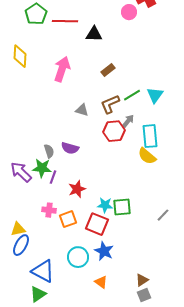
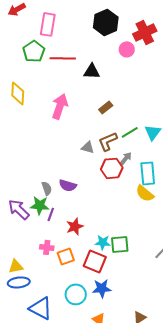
gray triangle: (82, 110) -> (88, 147), moved
blue ellipse: (21, 245) -> (19, 282), turned 55
blue star: (104, 251) -> (102, 288), turned -30

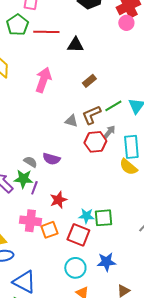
pink circle: (127, 49) -> (126, 23), moved
gray semicircle: (47, 188) -> (30, 162), turned -40
pink cross: (47, 247) -> (30, 221), size x1.5
blue star: (102, 288) -> (106, 262), moved
cyan circle: (76, 294) -> (75, 268), moved

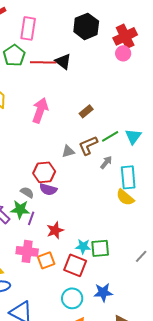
black triangle: (75, 45) -> (63, 61), moved, turned 36
gray triangle: (71, 121) -> (68, 151), turned -32
red hexagon: (95, 142) -> (44, 172), moved

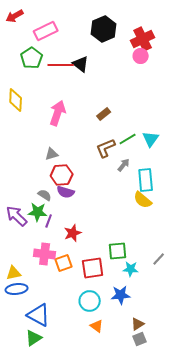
pink rectangle: (28, 28) -> (46, 31), turned 55
gray triangle: (68, 151) -> (52, 154), moved
cyan star: (83, 246) -> (131, 269), moved
red square: (75, 265) -> (93, 268), turned -30

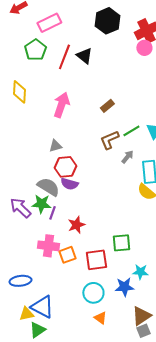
red line: (61, 65) -> (64, 57), turned -70
gray semicircle: (45, 195) -> (48, 187), size x1.6
cyan star: (131, 269) -> (140, 272), moved
yellow triangle: (14, 273) -> (26, 314), moved
brown triangle: (138, 324) -> (141, 316), size x1.5

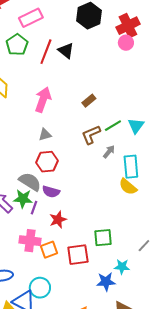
gray triangle: (55, 146) -> (45, 135), moved
purple semicircle: (69, 184) -> (51, 192), moved
cyan circle: (93, 293) -> (40, 288), moved

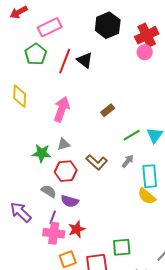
brown L-shape: (91, 135) -> (97, 162), moved, turned -115
gray semicircle: (30, 182) -> (49, 191), size x0.7
green star: (23, 199) -> (42, 153), moved
pink cross: (30, 241) -> (54, 233), moved

